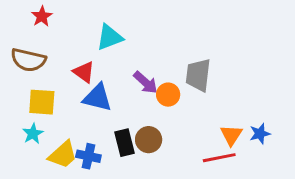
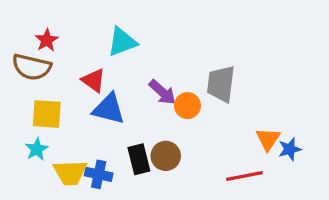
red star: (42, 16) -> (47, 40), moved
orange triangle: (231, 135) -> (268, 139), moved
yellow trapezoid: (63, 155) -> (70, 173), turned 40

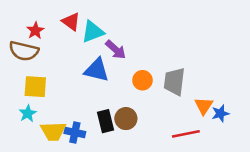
red triangle: (94, 80) -> (71, 22), moved
gray trapezoid: (221, 84) -> (174, 82), moved
purple arrow: (162, 92) -> (116, 50), moved
blue triangle: (109, 109) -> (97, 70), moved

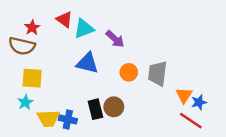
purple arrow: (116, 50) -> (115, 39), moved
red line: (186, 134) -> (191, 121), moved, turned 45

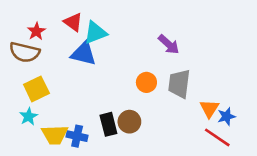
purple arrow: (115, 39) -> (169, 44), moved
blue triangle: (87, 63) -> (84, 54), moved
yellow square: (32, 78) -> (36, 89), turned -30

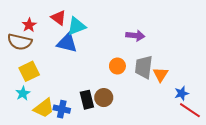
purple arrow: (169, 44) -> (135, 36), turned -36
orange triangle: (209, 109) -> (161, 74), moved
yellow trapezoid: (55, 135) -> (44, 108), turned -35
red line: (217, 137) -> (190, 110), moved

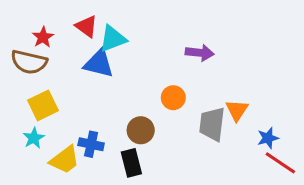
gray trapezoid: (144, 67) -> (212, 124), moved
brown circle: (104, 98) -> (141, 130), moved
black rectangle: (87, 100) -> (131, 163), moved
blue cross: (62, 109) -> (91, 144), moved

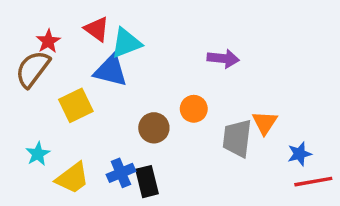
brown semicircle: (29, 62) -> (33, 69), turned 114
yellow square: (43, 105) -> (76, 105), moved
brown circle: (141, 130) -> (154, 128), moved
blue cross: (91, 144) -> (121, 173), moved, turned -35
red line: (280, 163) -> (313, 182), turned -44

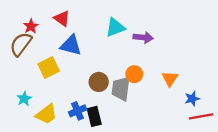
cyan triangle: (126, 43) -> (115, 27), moved
orange circle: (194, 109) -> (134, 74), moved
gray trapezoid: (237, 138) -> (121, 89), moved

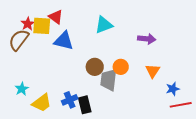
purple arrow: (143, 37) -> (147, 39), moved
yellow square: (49, 67) -> (42, 26), moved, turned 30
brown circle: (99, 82) -> (95, 67), moved

